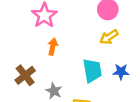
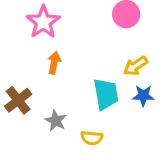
yellow arrow: (109, 37) -> (136, 66), moved

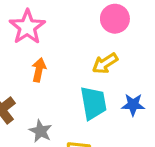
yellow arrow: (136, 66) -> (105, 63), moved

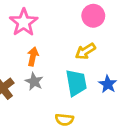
blue star: (133, 105) -> (108, 84), turned 30
gray star: (41, 131) -> (34, 81), moved

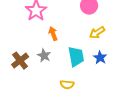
yellow arrow: (85, 51) -> (97, 33), moved
orange arrow: (33, 57) -> (53, 34), moved, turned -32

